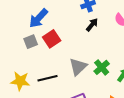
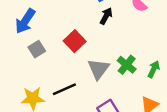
blue arrow: (39, 18) -> (25, 21), moved
red square: (52, 39) -> (75, 41), moved

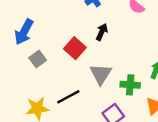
black arrow: (106, 16) -> (102, 32), moved
green cross: (127, 65) -> (130, 85), moved, turned -30

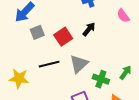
gray square: (38, 59) -> (37, 32), moved
black line: (68, 97) -> (49, 64), moved

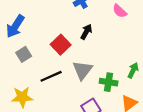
gray square: (37, 32) -> (24, 54), moved

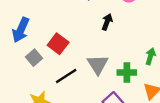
black arrow: (86, 32) -> (107, 22), moved
red square: (61, 45) -> (58, 44), moved

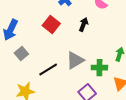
red square: (58, 44) -> (51, 24), moved
gray triangle: (98, 64) -> (75, 60), turned 30

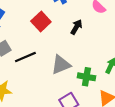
black line: (48, 70) -> (25, 57), moved

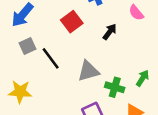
black line: (25, 57) -> (51, 58), turned 70

